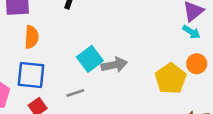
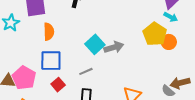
orange circle: (197, 64) -> (169, 42), moved
yellow pentagon: (171, 79) -> (155, 34), moved

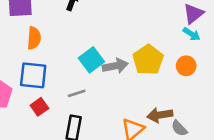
yellow pentagon: (155, 34) -> (148, 60), moved
brown arrow: (180, 83) -> (160, 115), moved

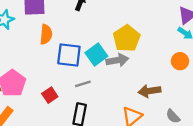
yellow pentagon: (148, 60) -> (127, 38), moved
blue square: (33, 75) -> (69, 55), moved
brown arrow: (160, 115) -> (149, 91), moved

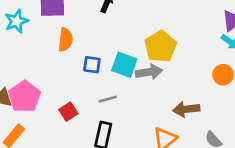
blue square: (69, 55) -> (92, 65), size x0.6
cyan square: (96, 55) -> (124, 65), turned -35

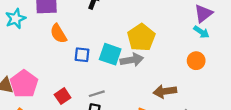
orange semicircle: (65, 40) -> (58, 34), turned 144
gray line: (108, 99) -> (97, 94), moved

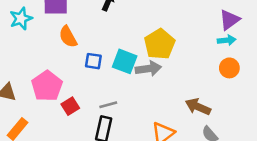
cyan arrow: (201, 32) -> (227, 40), turned -42
orange circle: (196, 61) -> (229, 68), moved
pink pentagon: (24, 84) -> (47, 86), moved
brown arrow: (165, 91) -> (198, 107), moved, turned 30

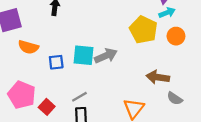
orange semicircle: (68, 37) -> (28, 47), turned -30
yellow pentagon: (160, 44) -> (143, 30), moved

